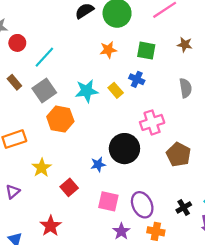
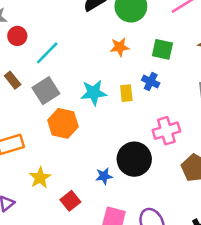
yellow rectangle: (116, 90) -> (126, 93), turned 32

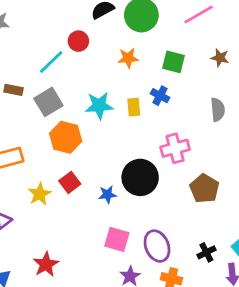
red circle: (17, 36) -> (78, 41), moved
brown rectangle: (13, 80) -> (13, 90), turned -42
red square: (70, 201) -> (70, 182), moved

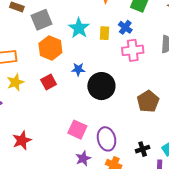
cyan star: (99, 106) -> (79, 28), turned 30
pink cross: (175, 148) -> (133, 50), moved
yellow star: (40, 194) -> (15, 82), moved
blue star: (107, 194) -> (78, 69), moved

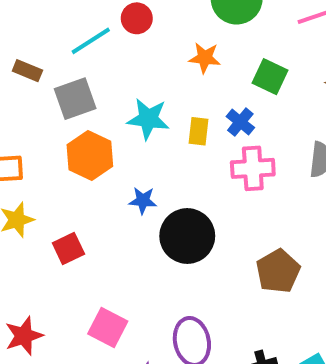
cyan star: (79, 28) -> (148, 119), turned -30
red square: (49, 82) -> (68, 249), moved
pink square: (77, 130) -> (108, 328), moved

